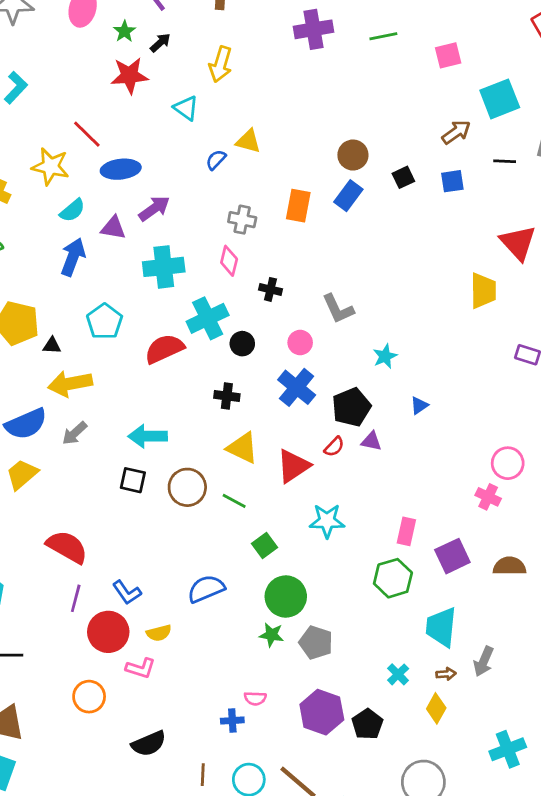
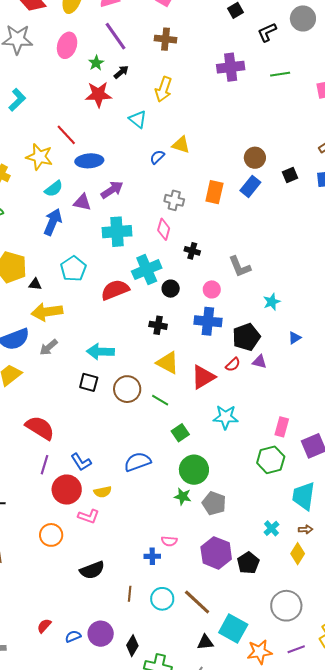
blue cross: (297, 387) -> (208, 321), turned -36

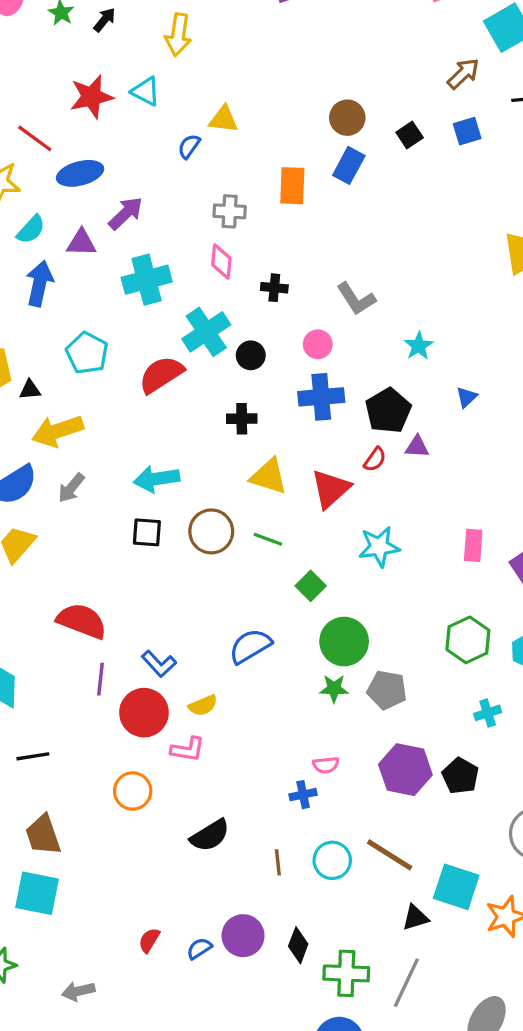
red star: (98, 94) -> (91, 97), moved
green hexagon: (271, 460) -> (468, 640), moved
cyan cross: (271, 528) -> (488, 713), turned 35

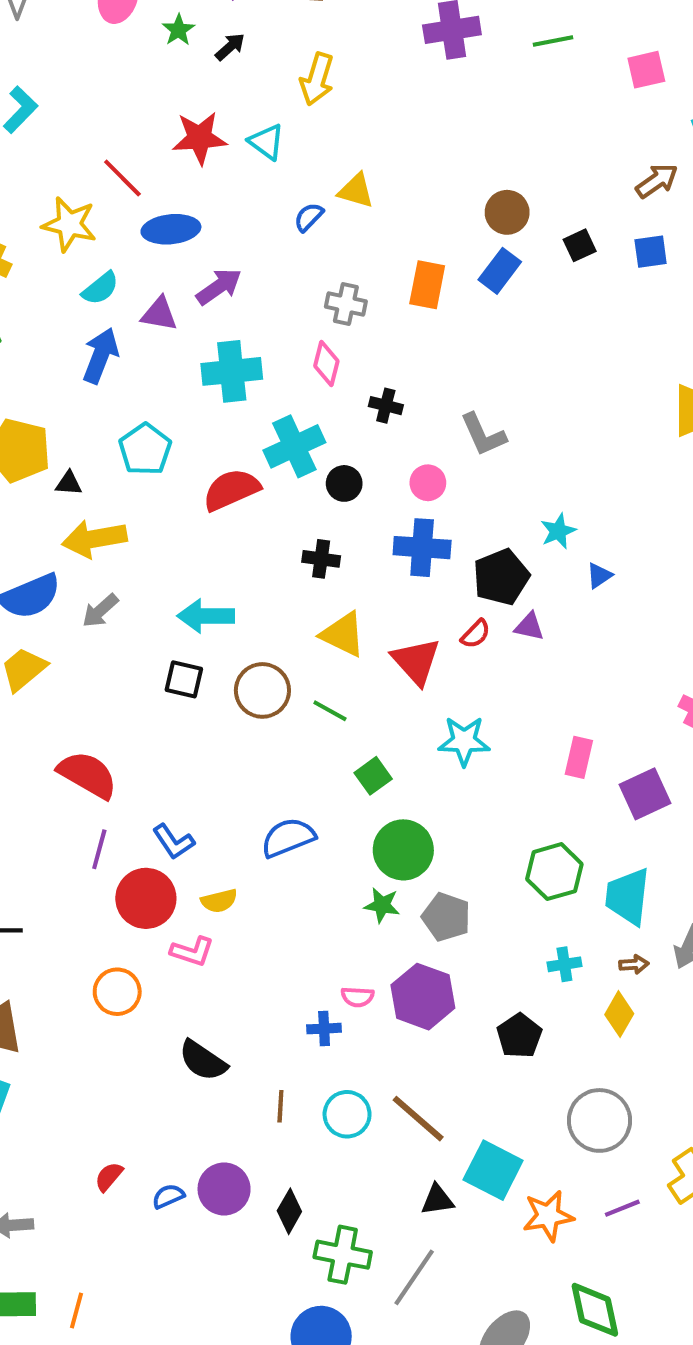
cyan star: (419, 346) -> (558, 531), moved
red triangle: (331, 489) -> (416, 661), turned -39
purple hexagon: (405, 770) -> (423, 997), moved
black semicircle: (210, 835) -> (203, 1061), turned 57

